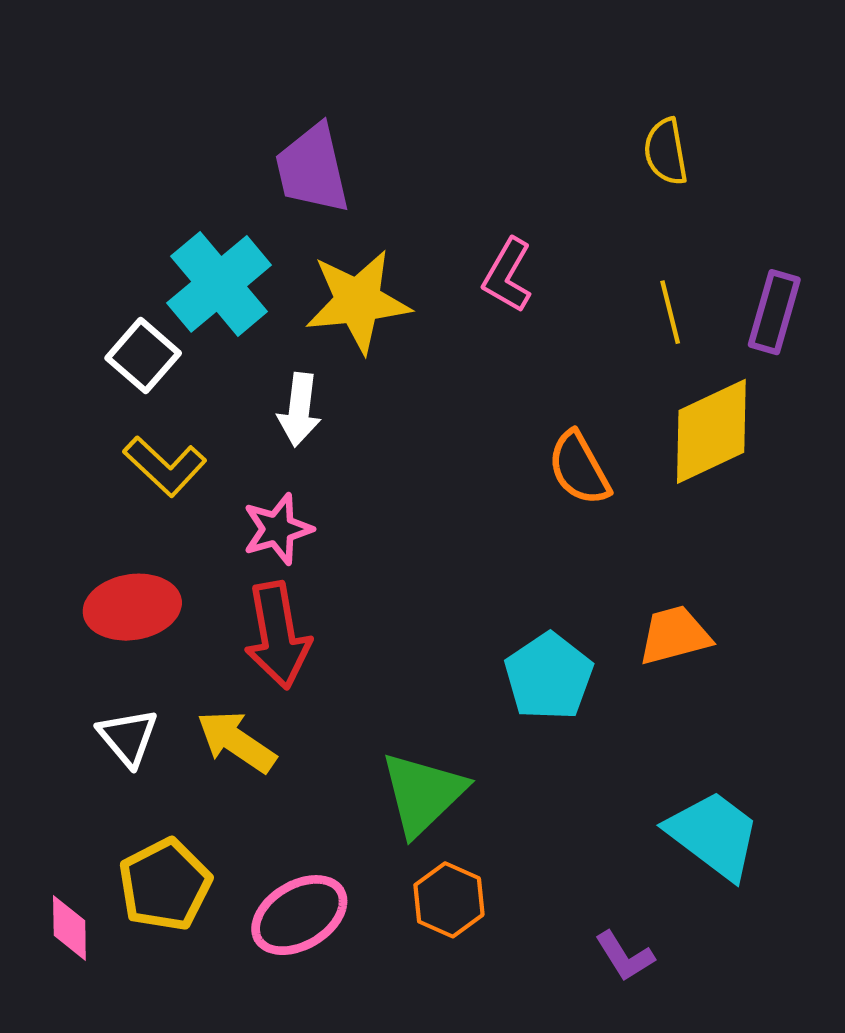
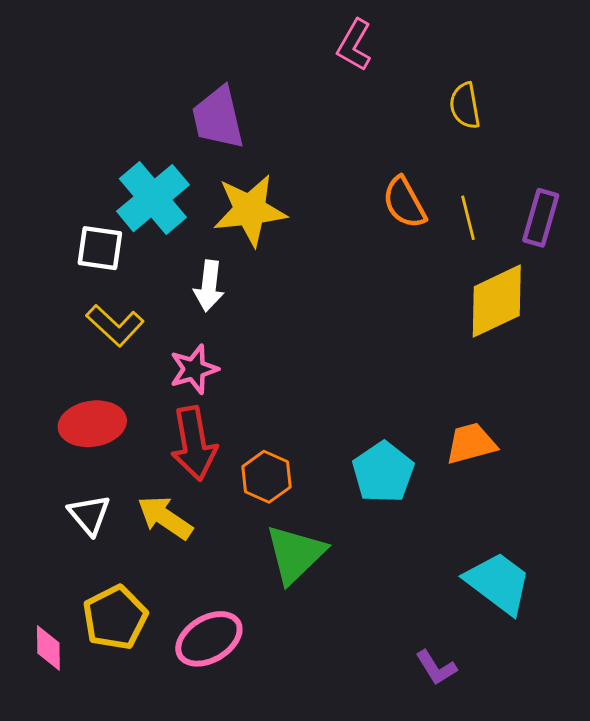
pink L-shape: (507, 275) -> (354, 45), moved
white square: (143, 356) -> (100, 248), turned -33
orange semicircle: (579, 468) -> (404, 203), moved
orange hexagon: (449, 900) -> (267, 477), moved

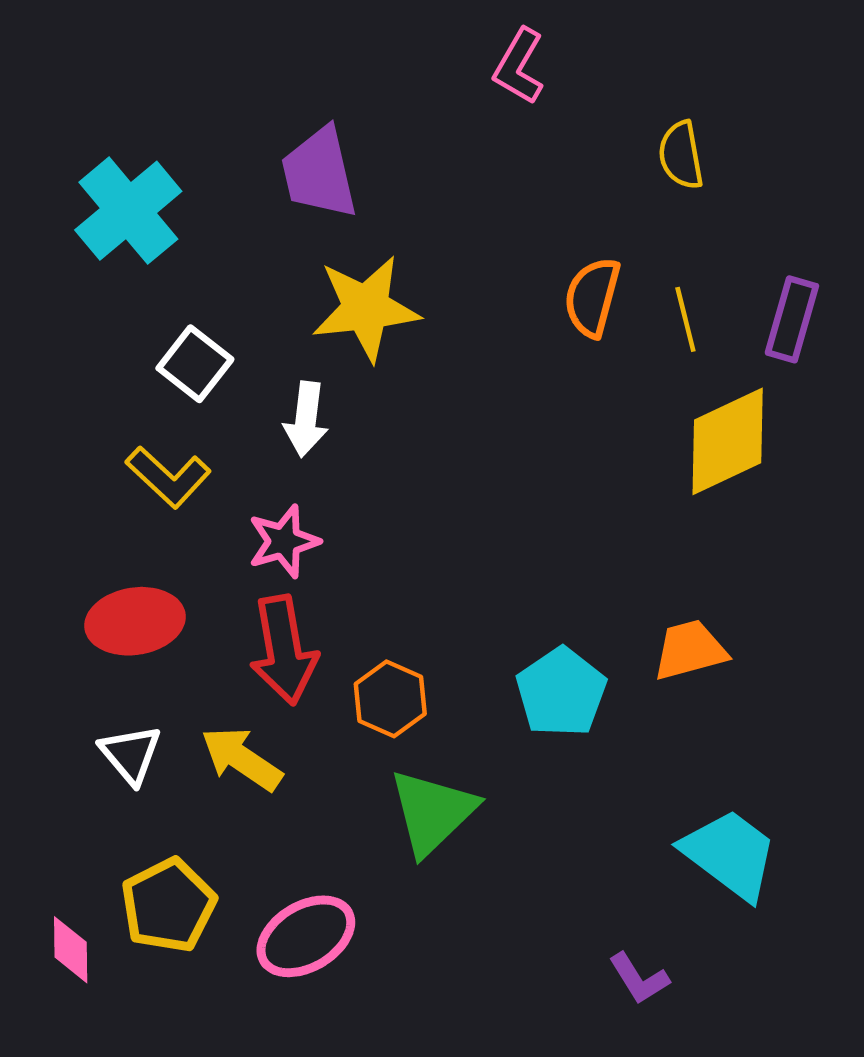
cyan cross: (153, 198) -> (128, 211), moved
orange semicircle: (404, 203) -> (592, 297), turned 44
white square: (100, 248) -> (195, 364), moved, turned 30

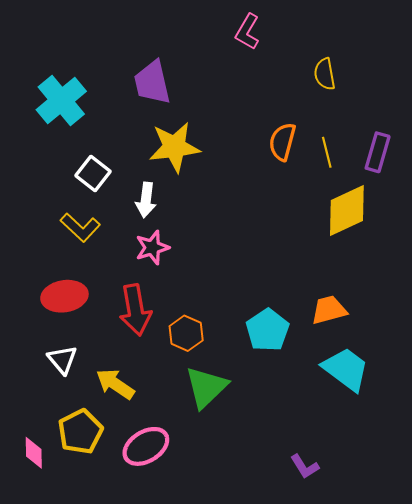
pink star: (284, 541) -> (152, 248), moved
yellow arrow: (242, 759) -> (115, 384), moved
cyan trapezoid: (730, 854) -> (346, 369), moved

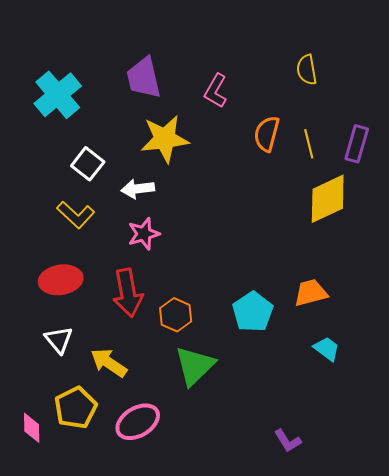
pink L-shape: (247, 32) -> (216, 91), moved
white arrow: (146, 200) -> (138, 189), turned 76
cyan trapezoid: (346, 369) -> (327, 349), size x0.6

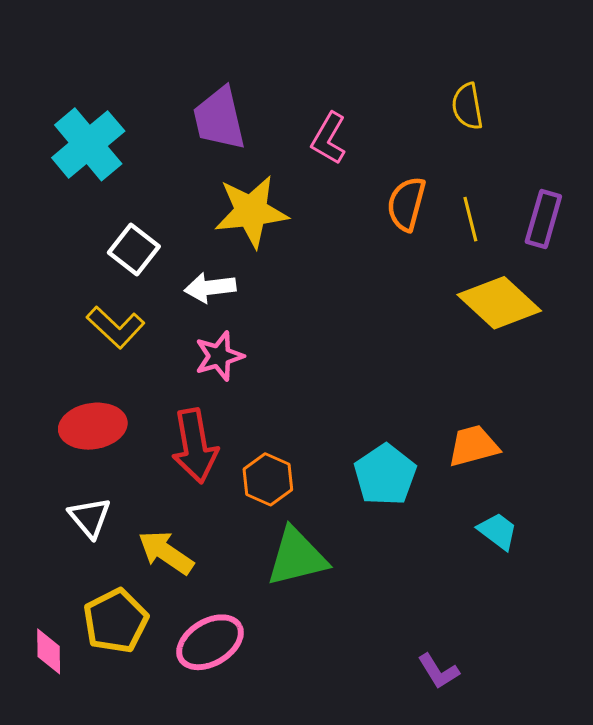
yellow diamond: (328, 199) -> (499, 303), turned 68
green triangle: (195, 366) -> (297, 557), turned 30

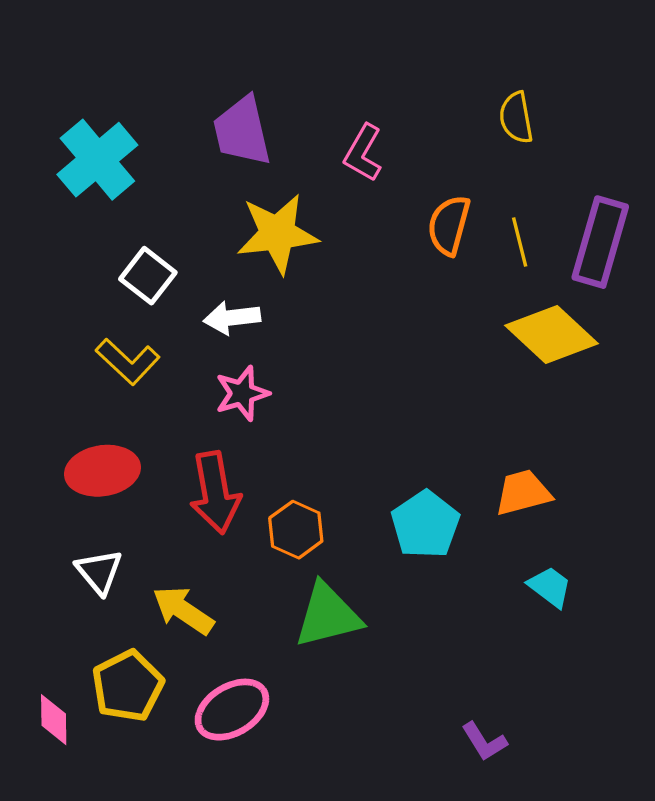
purple rectangle: (543, 219) -> (600, 242), size x1.4

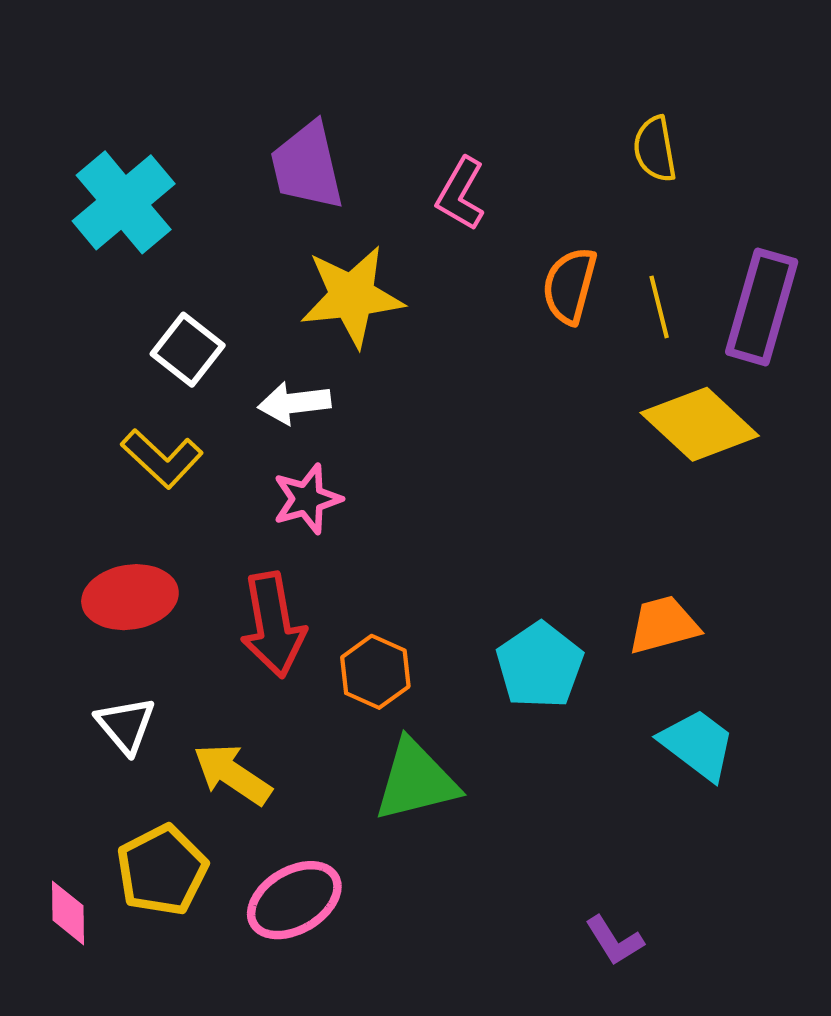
cyan trapezoid: (550, 587) -> (698, 744), size x1.4

